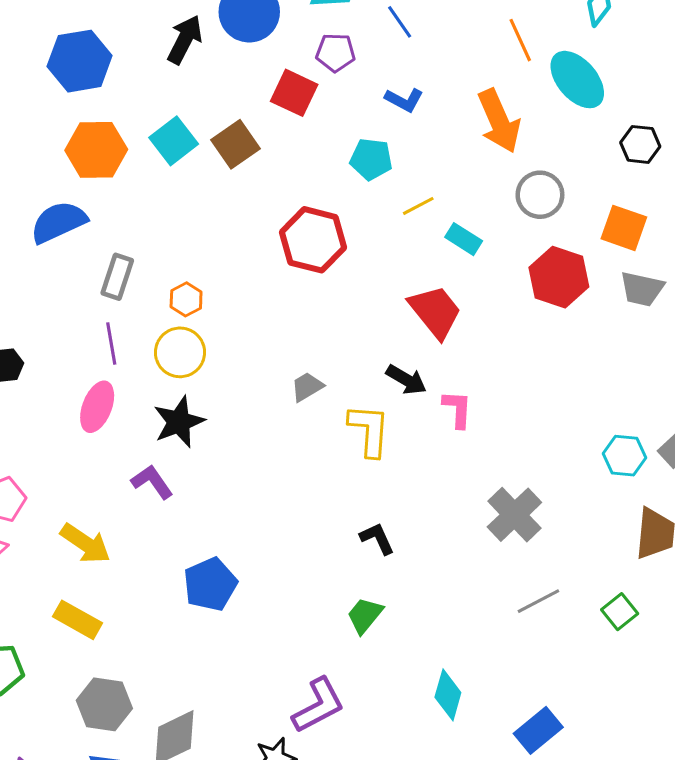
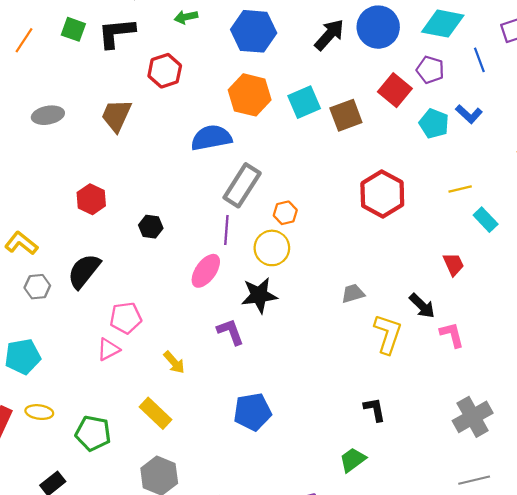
cyan pentagon: (371, 159) -> (434, 124), moved
gray rectangle: (117, 277) -> (242, 185), size x1.4
red trapezoid: (435, 312) -> (454, 264), size x0.6
pink L-shape: (457, 409) -> (452, 335), turned -32
yellow arrow: (85, 544) -> (174, 362), size x0.7

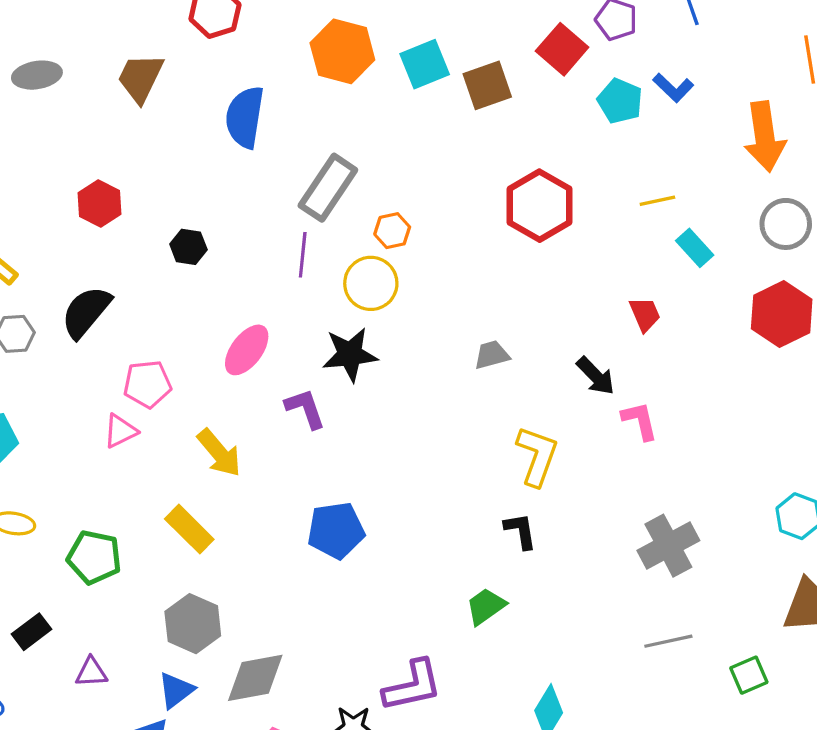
blue semicircle: (211, 138) -> (245, 117), moved, turned -72
pink ellipse: (206, 271) -> (247, 350), moved
yellow L-shape: (388, 334) -> (537, 456), moved
yellow arrow: (174, 362) -> (219, 453), size x1.4

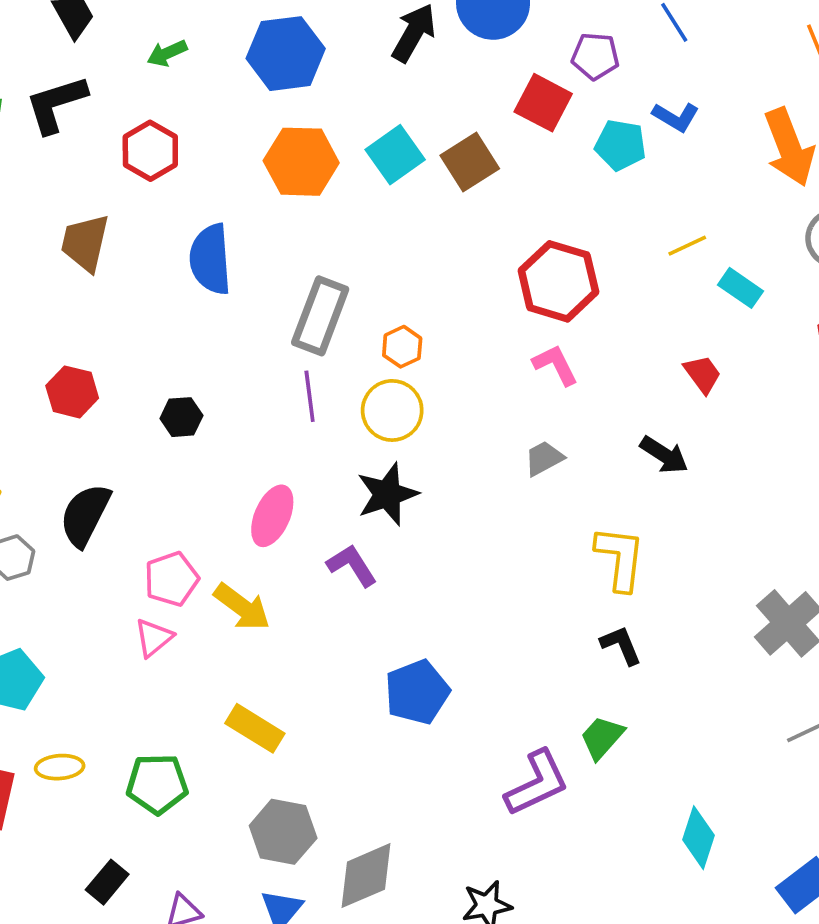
pink L-shape: (640, 421) -> (555, 365), moved
yellow arrow: (219, 453) -> (242, 607), moved
purple L-shape: (412, 686) -> (537, 783), moved

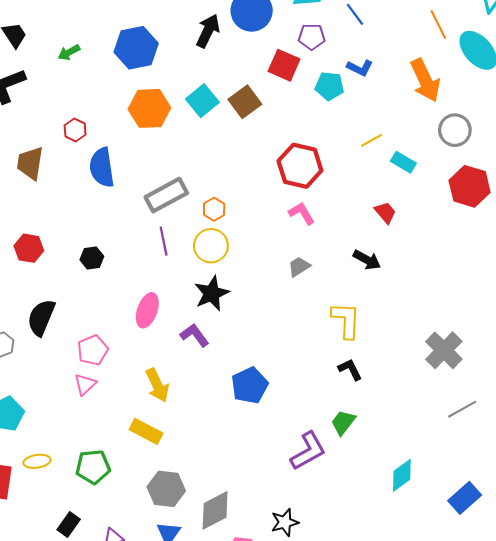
red hexagon: (150, 151) -> (75, 130), moved, size x0.7
gray rectangle: (320, 316) -> (166, 195), turned 45
yellow arrow: (242, 607) -> (157, 385), moved, turned 32
blue pentagon: (417, 692) -> (250, 385), moved
cyan diamond: (698, 838) -> (402, 475), turned 40

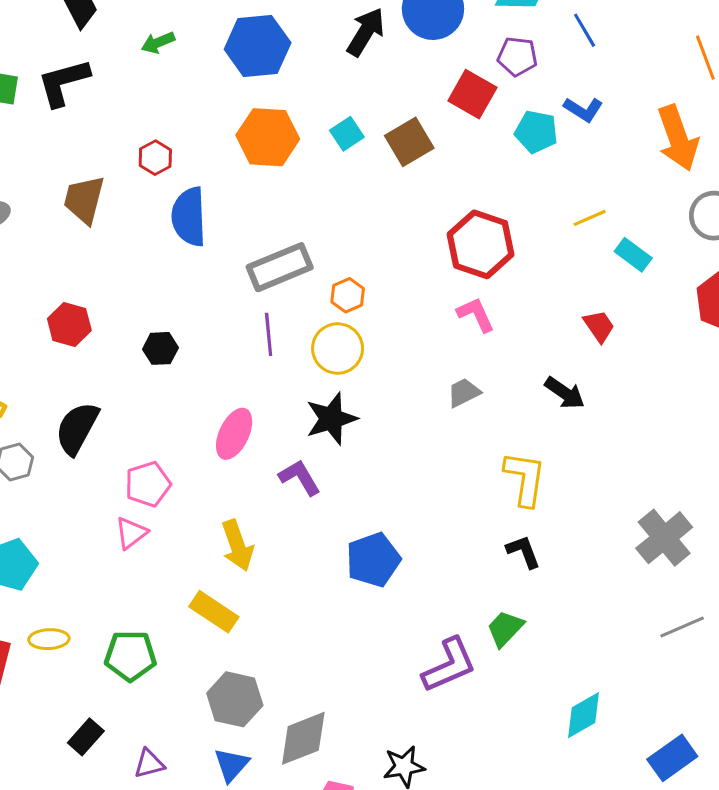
cyan square: (202, 101) -> (347, 134), size x0.7

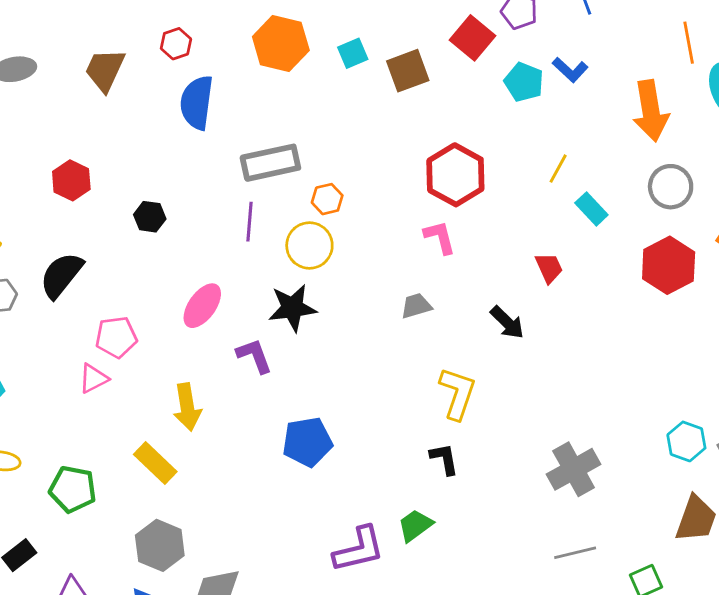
yellow line: (590, 218) -> (558, 169), turned -48

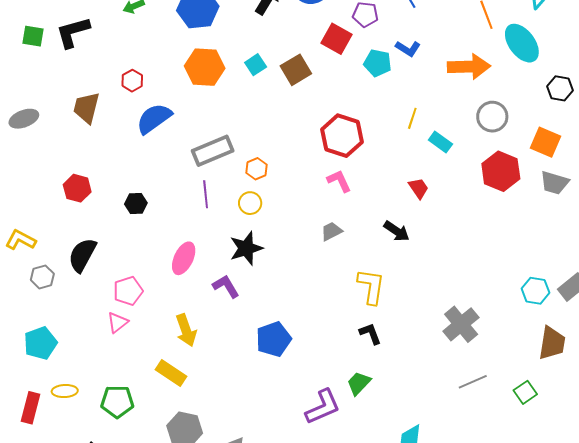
blue semicircle: (197, 102) -> (154, 119), turned 57
orange arrow: (651, 111) -> (469, 67), turned -72
yellow circle: (309, 245) -> (250, 203), size x0.7

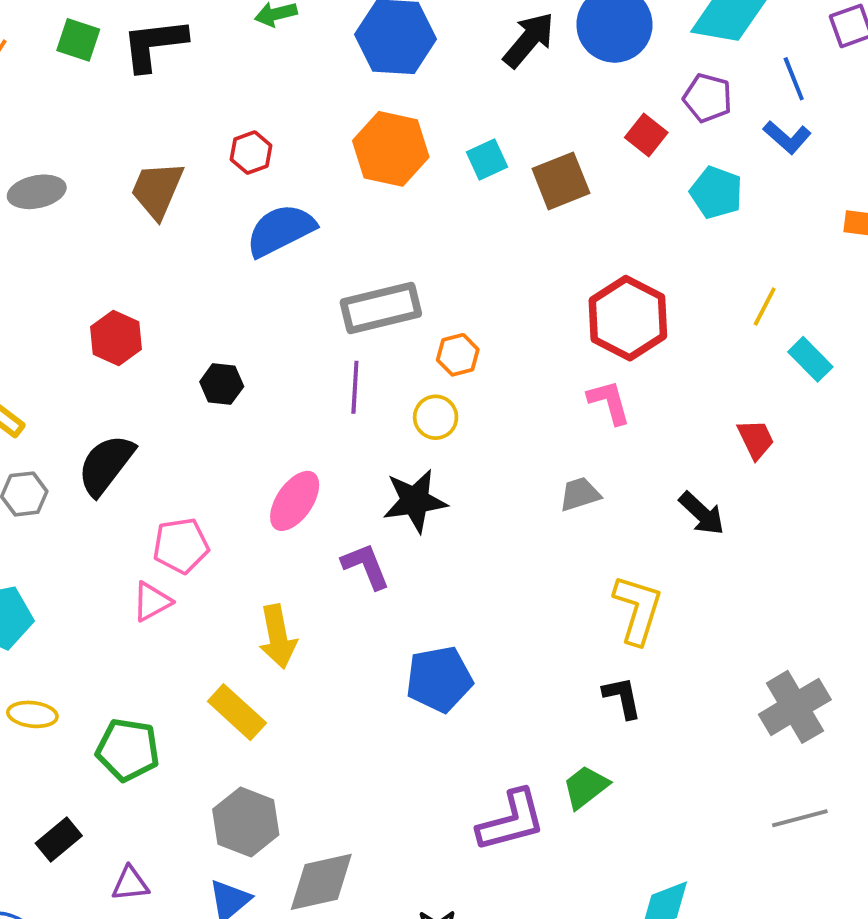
red square: (336, 39) -> (646, 135), size x0.7
blue L-shape: (408, 48) -> (787, 137), moved

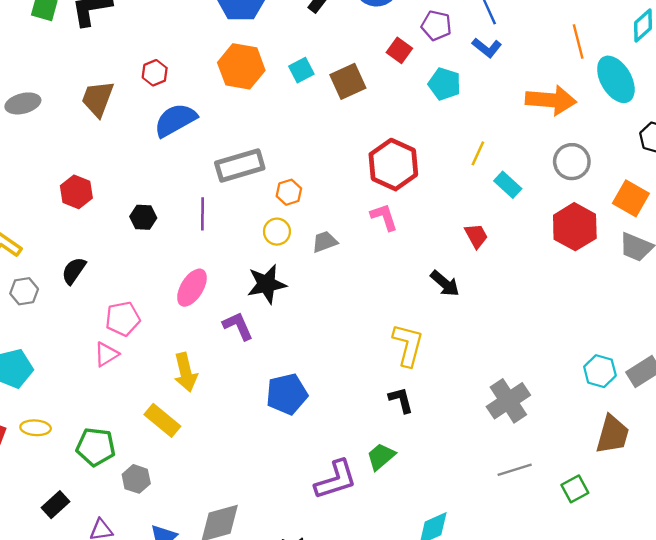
purple line: (355, 387) -> (202, 214), moved
black semicircle: (106, 465) -> (74, 271), size x0.7
gray trapezoid: (580, 494) -> (325, 242), moved
gray hexagon: (246, 822) -> (136, 479), moved, size x0.7

